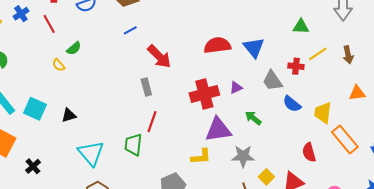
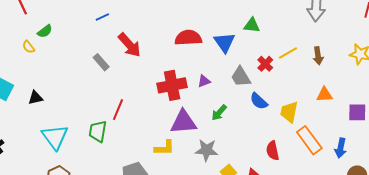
green triangle: (301, 27) -> (252, 25), moved
red cross: (296, 66) -> (265, 64), turned 35
gray rectangle: (146, 87) -> (101, 62), moved, turned -30
green arrow: (253, 118) -> (219, 113), turned -90

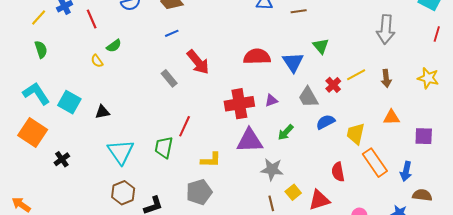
green triangle: (252, 25) -> (321, 46), turned 42
blue semicircle: (259, 101) -> (326, 122), turned 108
yellow L-shape: (164, 148) -> (211, 160), moved

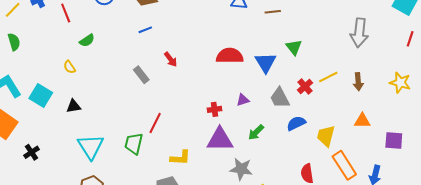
yellow semicircle: (97, 61) -> (69, 67), moved
red arrow: (198, 62) -> (171, 59), size x0.6
red cross: (239, 104) -> (214, 109), moved, size x0.5

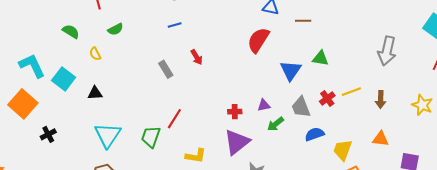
green semicircle: (14, 42) -> (71, 31), moved, turned -48
green triangle: (294, 47) -> (320, 58), turned -48
red semicircle: (230, 56) -> (258, 40), moved, turned -64
green arrow: (256, 132) -> (275, 124), moved
purple triangle: (220, 140) -> (237, 142), turned -44

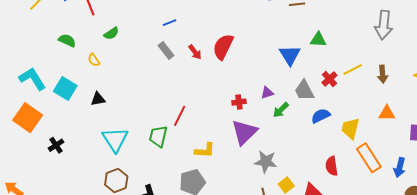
red semicircle: (258, 40) -> (223, 47), moved
gray rectangle: (166, 69) -> (166, 51), moved

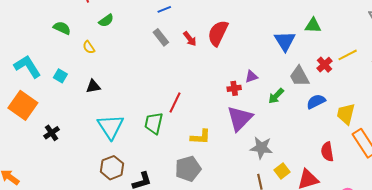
cyan square: (65, 88) -> (60, 76), size x0.6
purple triangle: (267, 93) -> (251, 77), moved

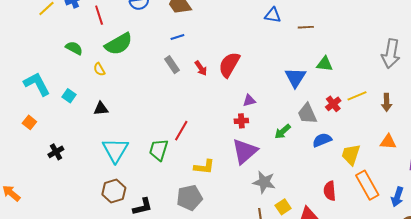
green semicircle: (106, 21) -> (119, 44), size x1.8
purple triangle: (251, 77) -> (249, 101), moved
orange square: (23, 105) -> (29, 122), size x0.5

